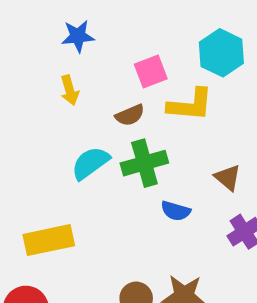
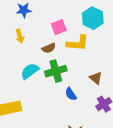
blue semicircle: (176, 211) -> (71, 94), turned 40

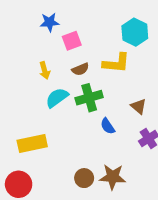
pink square: (59, 27) -> (72, 41), moved
yellow arrow: (20, 36) -> (45, 70), moved

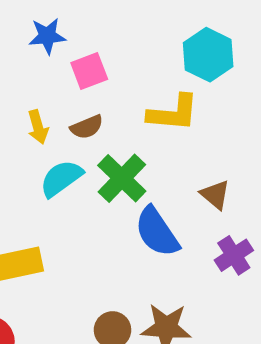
brown semicircle: (80, 69) -> (87, 127), moved
green cross: (89, 98) -> (122, 178), turned -30
blue semicircle: (108, 126) -> (157, 232), size x1.6

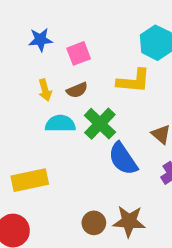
blue star: (47, 36) -> (40, 40), moved
cyan semicircle: (61, 178) -> (60, 124), turned 36

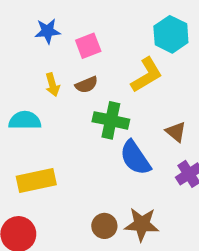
yellow L-shape: (134, 81) -> (147, 75), turned -36
cyan semicircle: (60, 124) -> (25, 120), moved
green cross: (100, 124) -> (111, 120), turned -32

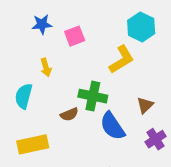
brown semicircle: (87, 85) -> (69, 114), moved
cyan semicircle: (25, 120) -> (24, 96), turned -75
brown triangle: (176, 132) -> (145, 105), turned 36

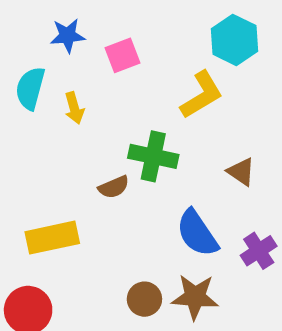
cyan semicircle: (24, 96) -> (30, 88), moved
brown triangle: (145, 105) -> (241, 172), turned -42
blue semicircle: (112, 126) -> (197, 233), moved
purple cross: (156, 139) -> (259, 251), moved

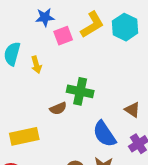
blue star: (68, 36) -> (45, 17), moved
yellow L-shape: (202, 95) -> (92, 25), moved
brown triangle: (241, 172) -> (132, 110), moved

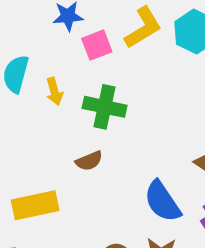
green cross: (80, 91) -> (105, 107), moved

